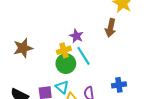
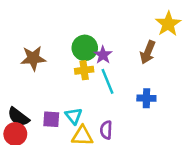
green circle: (66, 64) -> (85, 48), moved
blue cross: (119, 85) -> (146, 98), moved

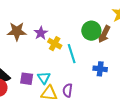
green circle: (85, 48) -> (91, 31), moved
purple star: (103, 55) -> (41, 33), moved
yellow cross: (84, 70) -> (55, 44), turned 32

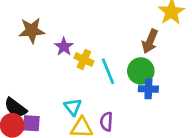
brown star: (17, 31) -> (32, 31), moved
green circle: (91, 31) -> (141, 71), moved
purple square: (27, 79) -> (31, 123), moved

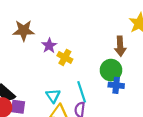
brown arrow: (150, 41) -> (120, 46), turned -30
cyan line: (108, 71) -> (82, 92), moved

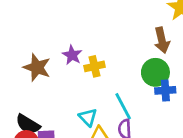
brown star: (24, 31) -> (37, 67), moved, turned 30
yellow cross: (65, 57) -> (95, 66), turned -32

